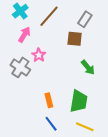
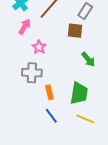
gray cross: (20, 67) -> (32, 73), moved, turned -30

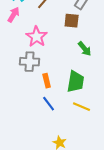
pink arrow: (25, 26) -> (14, 15), moved
pink star: (39, 47) -> (37, 37), size x1.5

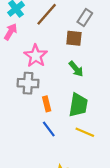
green arrow: (85, 49) -> (76, 69), moved

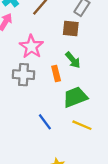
orange rectangle: (47, 104) -> (56, 73), moved
green trapezoid: (78, 105) -> (75, 97), turned -120

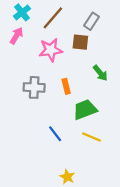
pink star: (31, 47) -> (51, 50), moved, turned 30
green arrow: (73, 60) -> (100, 73), moved

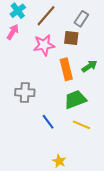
green arrow: (100, 73) -> (89, 66), turned -84
orange rectangle: (66, 86) -> (66, 69), moved, size x1.5
gray cross: (34, 87) -> (25, 92), moved

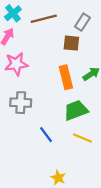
brown line: (46, 16) -> (44, 19), turned 35
pink star: (44, 45) -> (16, 64), moved

